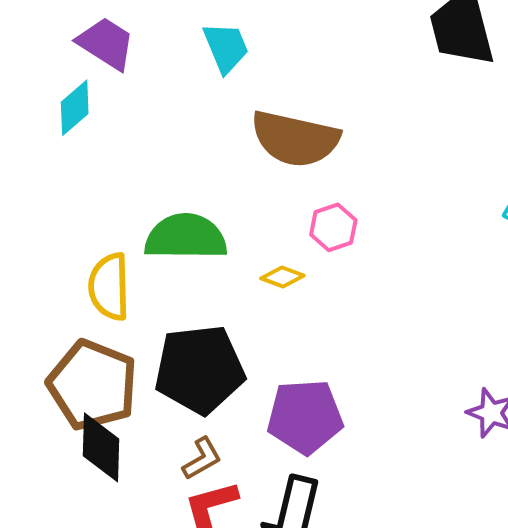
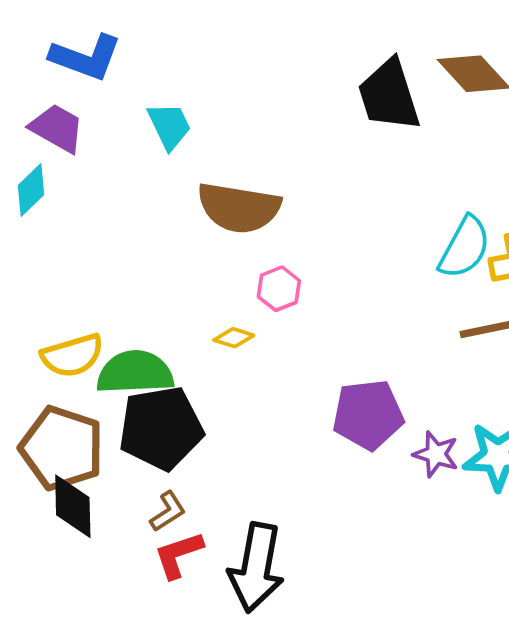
green semicircle: (186, 237) -> (135, 372), moved
yellow semicircle: (109, 287) -> (72, 355), turned -102
purple pentagon: (305, 417) -> (368, 415), moved

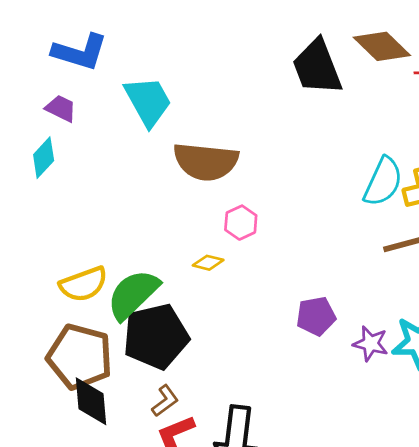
cyan trapezoid: (169, 126) -> (148, 101), size x1.4
purple trapezoid: (57, 128) -> (61, 108), size x0.7
green semicircle: (135, 372) -> (133, 294), turned -38
purple pentagon: (368, 415) -> (316, 316), size x0.7

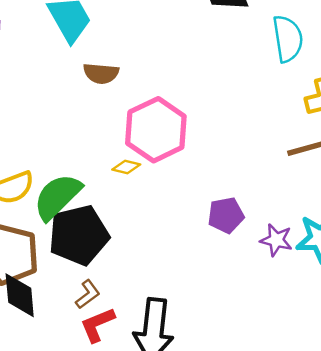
brown semicircle: (206, 162) -> (101, 73), moved, size x0.6
cyan semicircle: (383, 182) -> (288, 39), moved, turned -33
pink hexagon: (241, 223) -> (156, 130), size x2.0

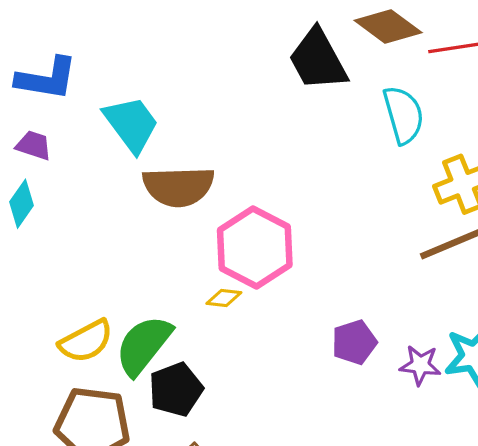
brown semicircle: (101, 73) -> (178, 186), size x1.6
black pentagon: (79, 235) -> (176, 389), size x0.7

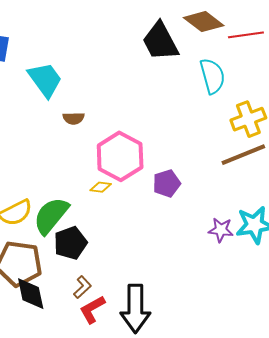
brown semicircle: (178, 186) -> (74, 118), size x0.5
purple pentagon: (354, 342) -> (167, 183), moved

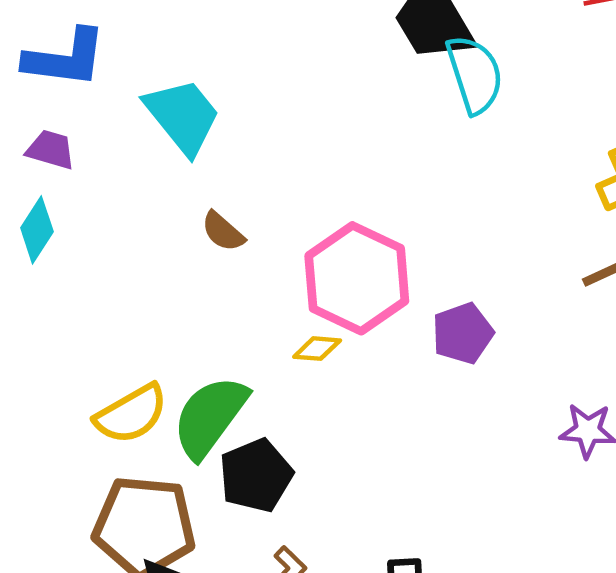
cyan semicircle: (212, 76) -> (475, 74), moved
brown semicircle: (74, 118) -> (223, 232), moved, turned 45

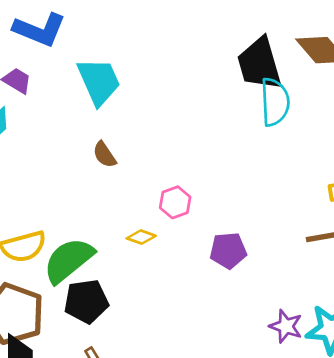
pink hexagon: (357, 278) -> (175, 202), size x0.5

